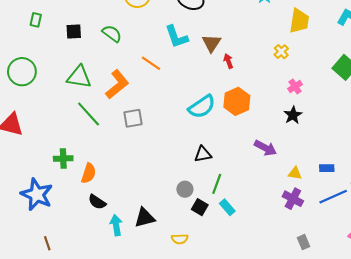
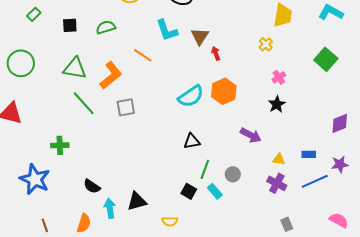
green rectangle: (36, 20) -> (34, 14), turned 32
green semicircle: (112, 34) -> (106, 27), turned -54
orange semicircle: (89, 173) -> (84, 223), moved
gray circle: (185, 189) -> (233, 174), moved

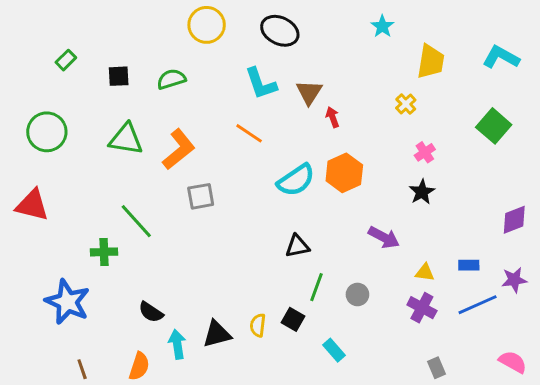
orange line: (143, 55) -> (249, 133), moved
green line: (84, 103) -> (136, 221), moved
cyan rectangle: (215, 191) -> (334, 350), moved
yellow semicircle: (170, 221) -> (258, 325), moved, turned 98

